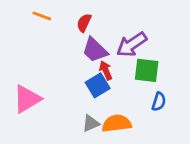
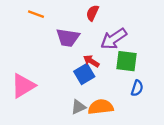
red semicircle: (84, 23) -> (92, 13), moved
purple trapezoid: (95, 50) -> (68, 38), moved, turned -35
red arrow: (106, 70) -> (91, 61), turned -35

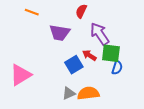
purple arrow: (114, 39) -> (100, 34), turned 90
red arrow: (91, 61) -> (89, 55), moved
blue semicircle: (137, 88) -> (117, 68), moved

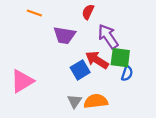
red arrow: (89, 55) -> (97, 60), size x1.5
gray triangle: (69, 93) -> (75, 101), turned -32

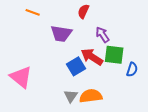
purple arrow: (108, 36) -> (102, 35), size x0.7
blue semicircle: (127, 73) -> (132, 70), moved
pink triangle: (22, 81) -> (21, 77), turned -50

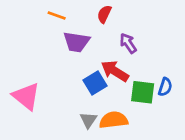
orange line: (33, 12) -> (57, 15), moved
green square: (114, 55) -> (143, 92), moved

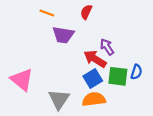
purple arrow: (128, 43) -> (107, 47), moved
blue square: (95, 83) -> (93, 79), moved
gray triangle: (88, 120) -> (59, 99), moved, size x1.5

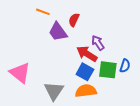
red semicircle: (86, 12) -> (74, 20), moved
purple trapezoid: (63, 35) -> (58, 32), turned 45
blue square: (93, 79) -> (85, 72), turned -30

